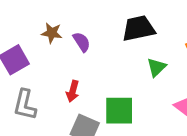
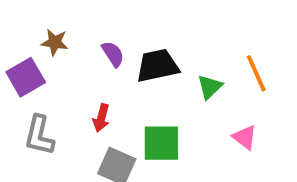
black trapezoid: (139, 28) -> (157, 66), moved
brown star: (52, 33) -> (55, 42), moved

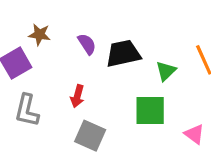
pink triangle: (245, 137) -> (194, 134), moved
green square: (161, 143) -> (150, 110), moved

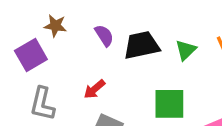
green triangle: (166, 71) -> (186, 50), moved
red arrow: (77, 96) -> (94, 89), turned 35

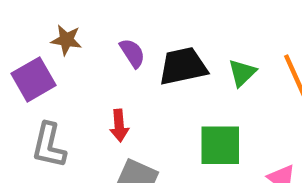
red arrow: (94, 89) -> (119, 126), turned -55

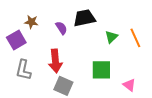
black trapezoid: (183, 66) -> (84, 18), moved
red arrow: (119, 126) -> (55, 61), size x1.6

